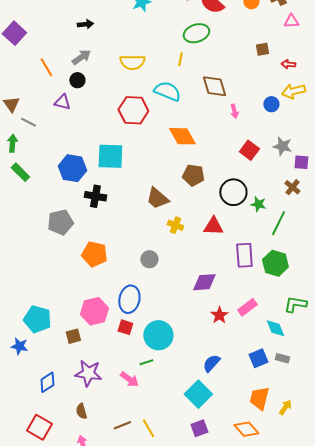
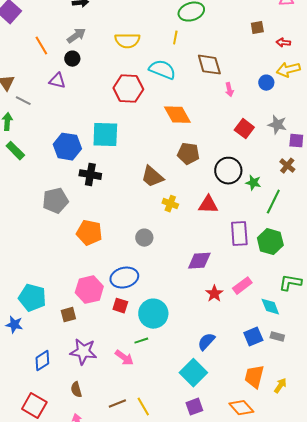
blue ellipse: (129, 299) -> (124, 278), turned 64

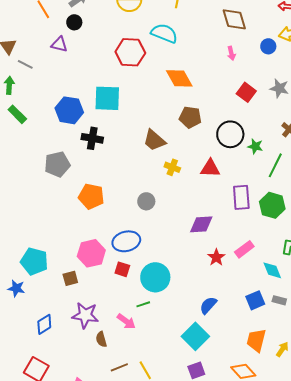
brown diamond: (209, 65) -> (234, 19), moved
brown semicircle: (76, 390) -> (101, 339), moved

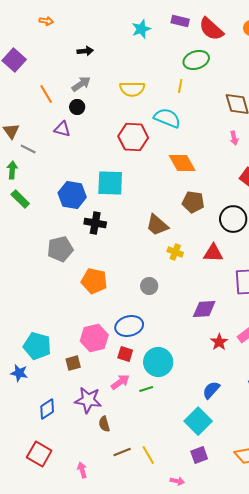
pink arrow: (126, 321) -> (120, 382), moved, turned -72

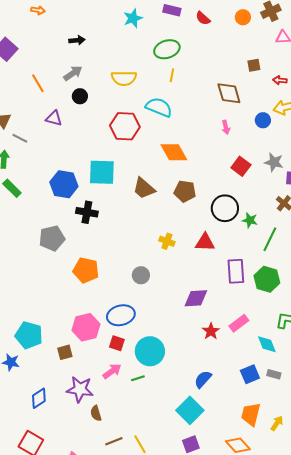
red semicircle: (211, 29) -> (203, 18), size x0.6
green ellipse: (196, 60) -> (167, 49), moved
black circle: (77, 107) -> (80, 96), moved
brown trapezoid: (157, 225) -> (144, 188), moved

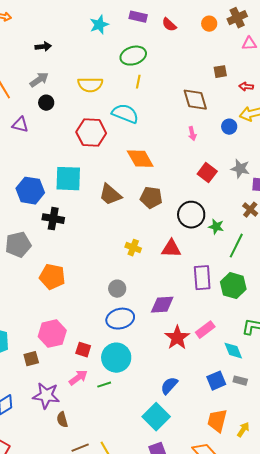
gray circle: (141, 275) -> (117, 289), moved
blue ellipse: (121, 315) -> (120, 319), moved
red star: (211, 331) -> (177, 338), size x1.4

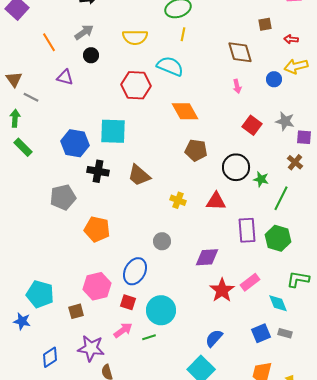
brown trapezoid: (110, 195) -> (139, 175), moved
blue ellipse: (120, 319) -> (135, 271), moved, turned -48

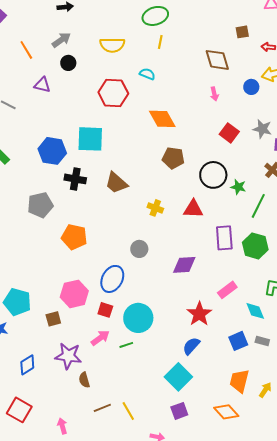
cyan semicircle: (170, 66) -> (147, 74), size x0.6
red star: (222, 290) -> (199, 314), moved

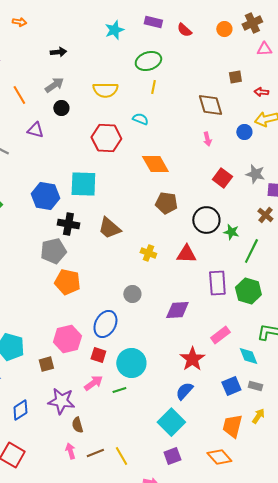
gray pentagon: (40, 205) -> (53, 251), moved
yellow arrow: (265, 390) -> (258, 416), moved
pink arrow: (62, 426) -> (70, 451), moved

